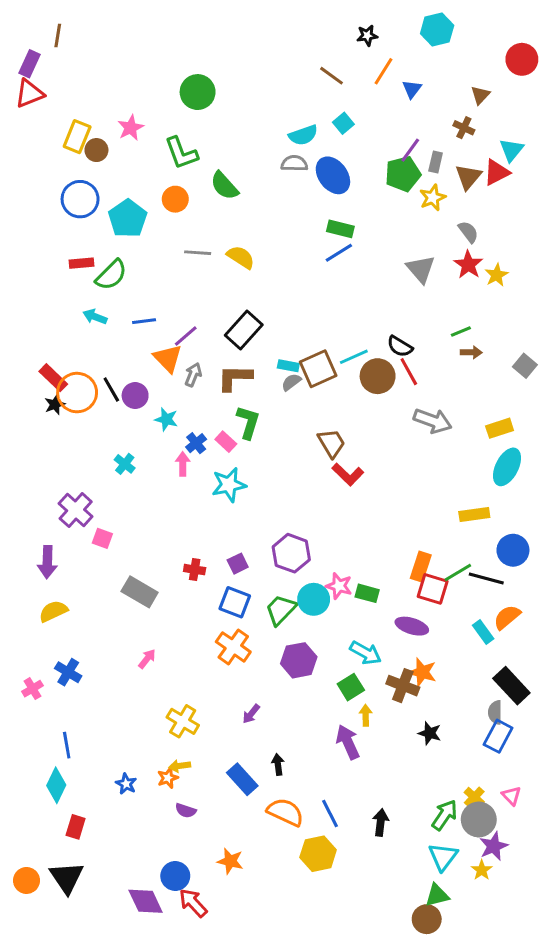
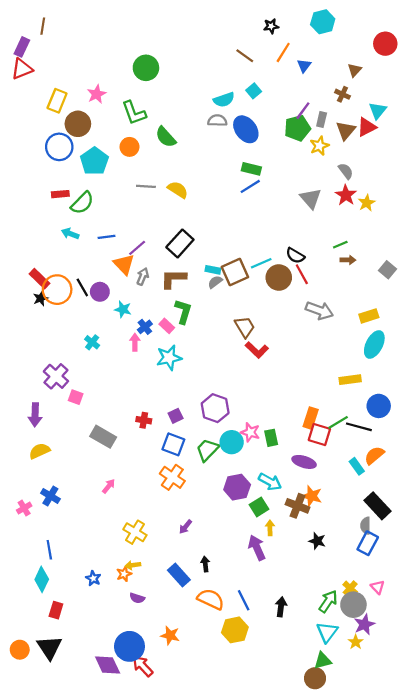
brown circle: (96, 150) -> (78, 124), moved, size x1.5
green rectangle: (367, 593) -> (271, 438), turned 63
purple hexagon: (299, 660) -> (237, 487), moved
blue circle: (175, 876) -> (129, 646), size x1.4

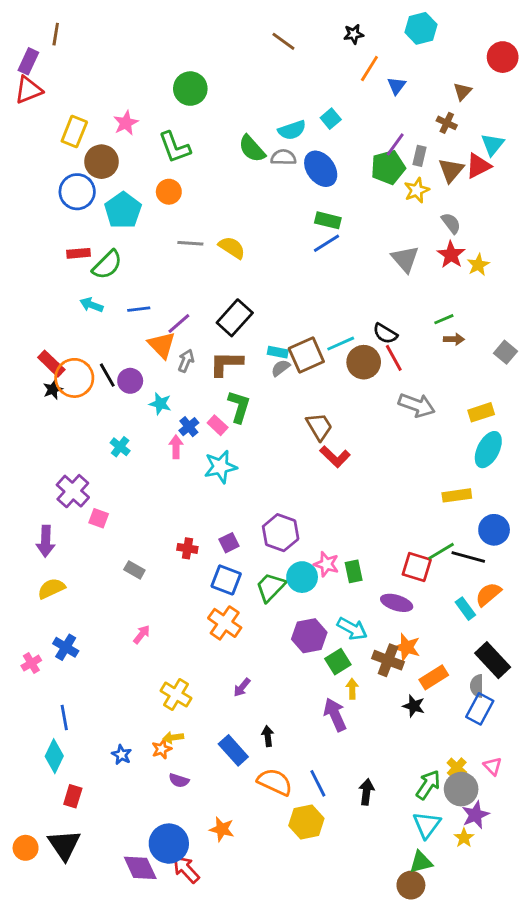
brown line: (245, 56) -> (283, 41), moved
green semicircle: (166, 137) -> (252, 149), moved
orange rectangle: (311, 418) -> (434, 677), moved, turned 40
gray rectangle: (103, 437) -> (134, 570), size x0.6

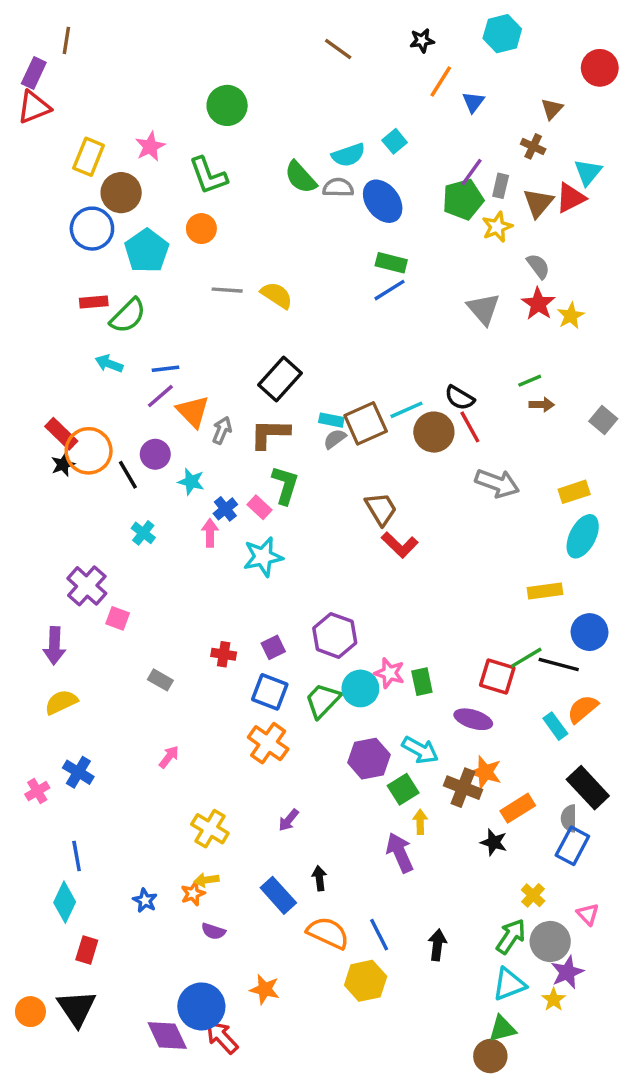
purple line: (179, 323) -> (160, 396), moved
black line: (107, 375) -> (128, 475), moved
yellow cross: (457, 768) -> (533, 895), moved
cyan triangle: (427, 825) -> (509, 984), turned 32

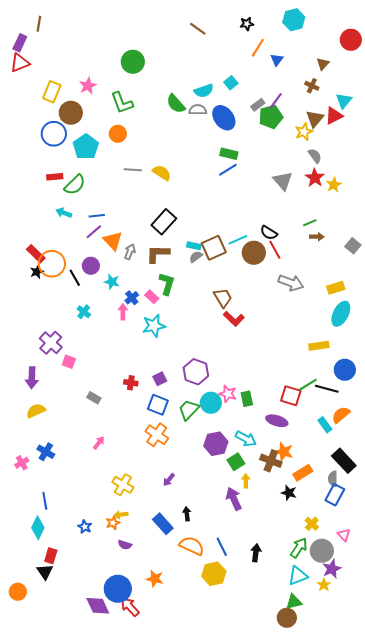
gray rectangle: (501, 186) -> (258, 105), moved, turned 40
yellow star: (497, 227) -> (304, 132), moved
black triangle: (77, 1008) -> (45, 572), moved, size x0.7

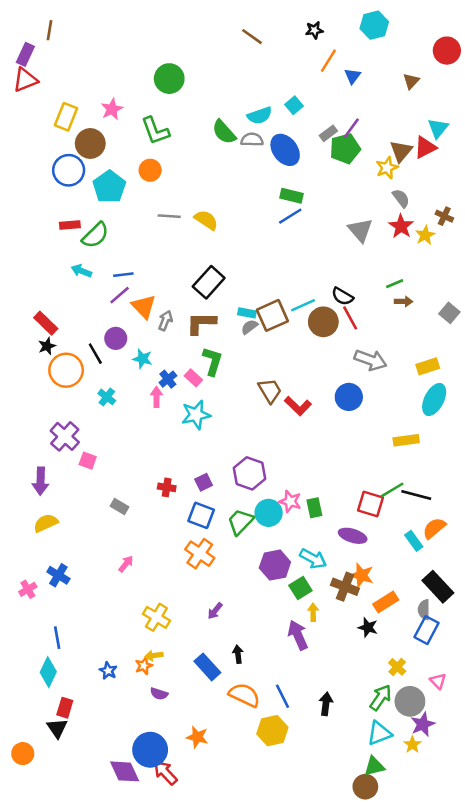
brown cross: (312, 86) -> (444, 216), moved
orange circle: (52, 264) -> (66, 370), moved
brown trapezoid: (223, 298) -> (270, 391), moved
blue circle: (345, 370) -> (349, 397), moved

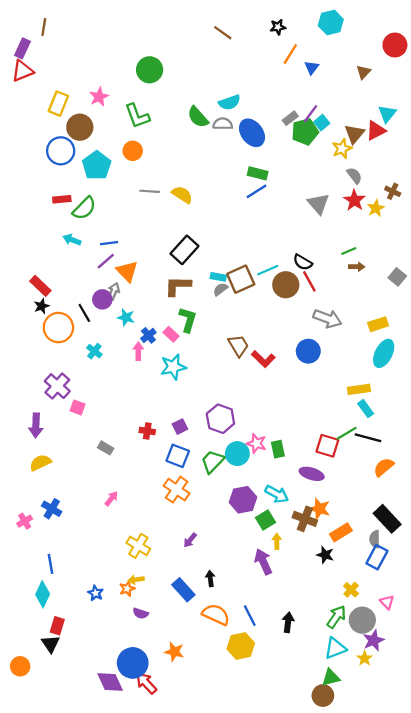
cyan square: (294, 105) -> (322, 123), moved
gray arrow: (165, 321) -> (114, 292), moved
cyan rectangle: (414, 541) -> (366, 409), moved

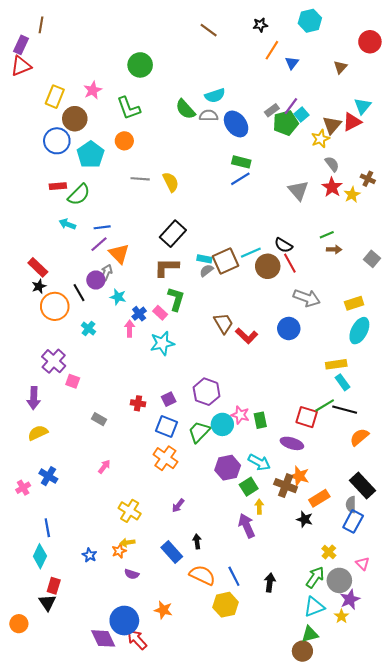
yellow semicircle: (182, 195) -> (171, 182), turned 30

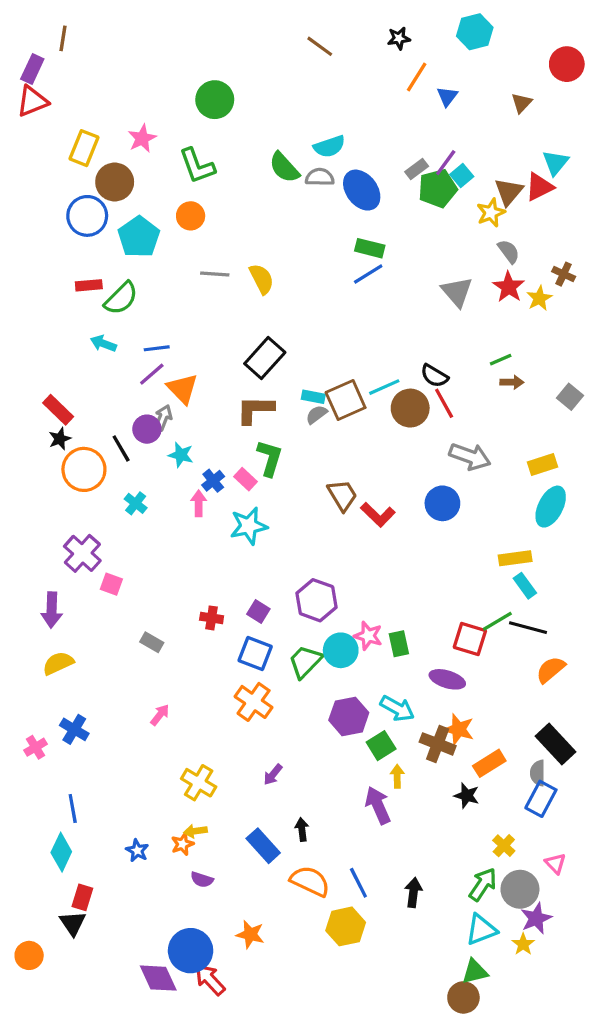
purple square: (169, 399) -> (258, 612), turned -32

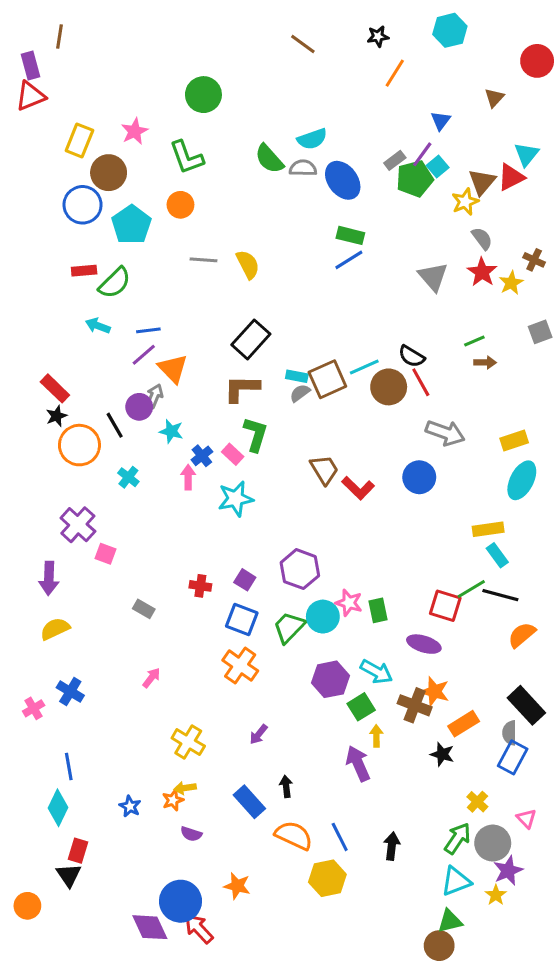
purple rectangle: (32, 69) -> (30, 65), turned -40
blue triangle: (447, 96) -> (441, 121), moved
gray square: (570, 397) -> (540, 332), moved, turned 30

